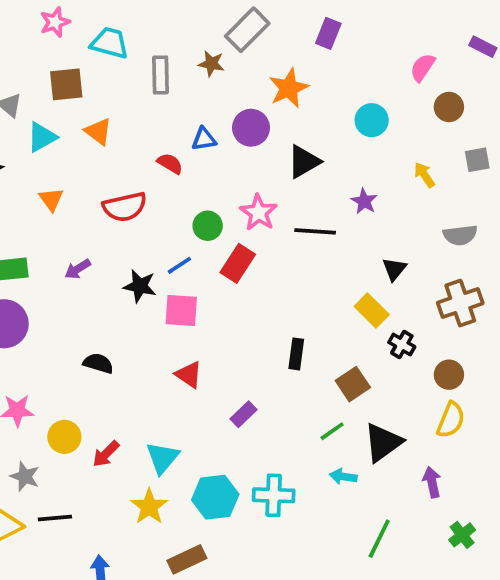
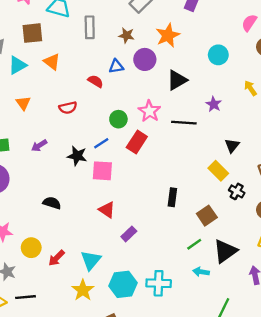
brown star: (211, 64) -> (126, 35), moved
red semicircle: (125, 207) -> (68, 108), size x0.7
purple rectangle: (243, 414) -> (129, 234), moved

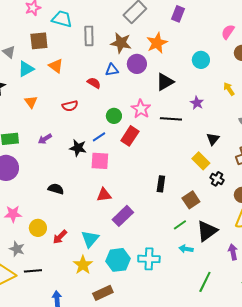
brown star: (126, 35) -> (121, 43), size x1.5
red triangle: (107, 210) -> (104, 195), turned -42
purple rectangle: (129, 234) -> (123, 216), size x1.5

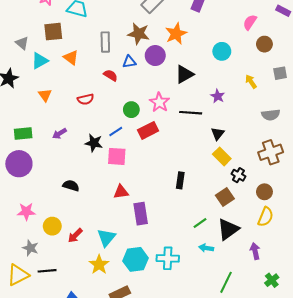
gray rectangle: (89, 36) -> (105, 42), moved
red rectangle: (130, 136) -> (148, 130), turned 30
black triangle: (213, 139) -> (218, 134), moved
brown square: (191, 200) -> (225, 197), moved
purple rectangle: (123, 216) -> (141, 214), turned -55

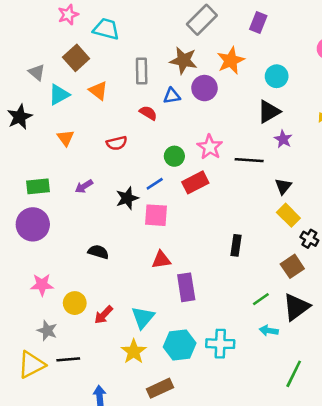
brown square: (53, 32) -> (76, 58), turned -36
cyan circle: (222, 51) -> (277, 76), moved
black triangle: (184, 74) -> (269, 112), moved
black star: (94, 143) -> (127, 198), turned -30

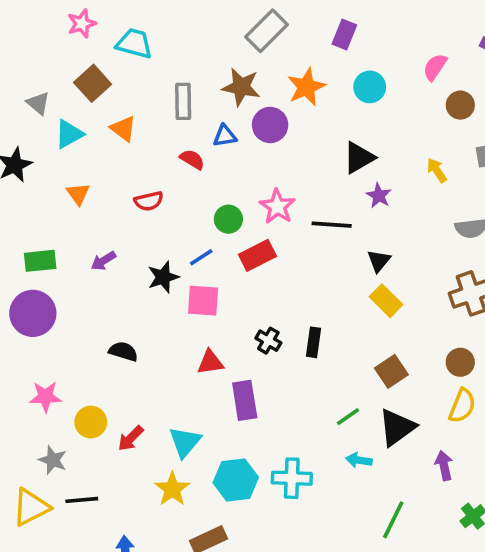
cyan circle: (277, 76) -> (370, 87), moved
black cross: (309, 239) -> (268, 341), moved

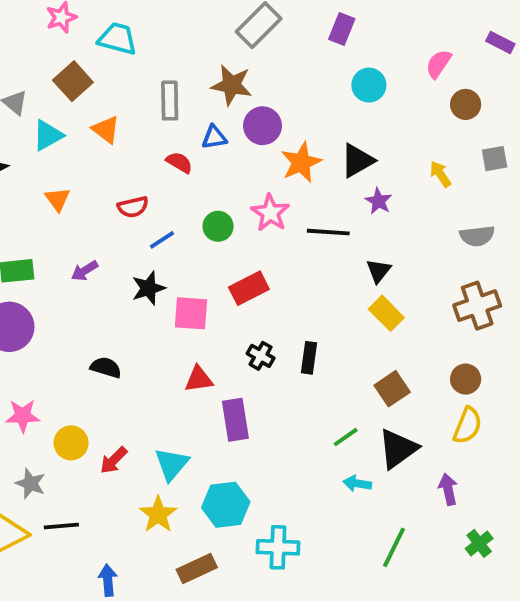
orange star: (306, 87) -> (301, 162), moved
red rectangle: (257, 255) -> (249, 288), moved
blue line: (201, 257) -> (162, 240), moved
cyan cross: (292, 478) -> (278, 547), moved

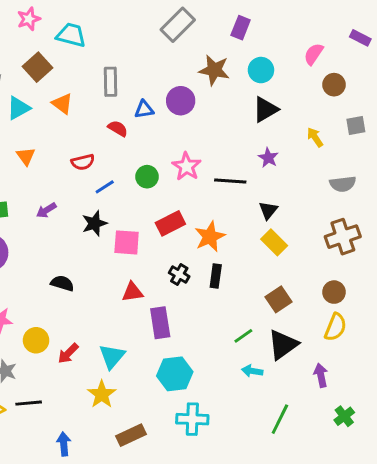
brown star: (232, 85) -> (214, 70), moved
black triangle: (357, 161) -> (265, 109), moved
orange star: (301, 162) -> (210, 237), moved
cyan hexagon: (226, 505) -> (175, 374), moved

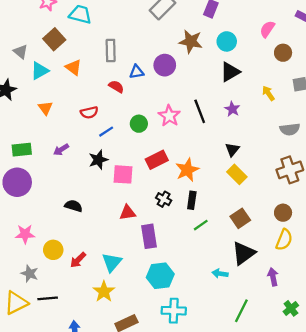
black line: (230, 181) -> (200, 111), moved, turned 65
green line: (243, 336) -> (201, 225), moved

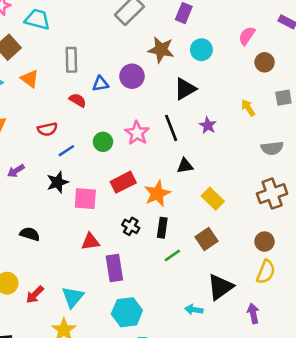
black triangle: (230, 72) -> (185, 89), moved
black triangle: (232, 150) -> (185, 166), moved, turned 42
brown square: (240, 218) -> (206, 239), moved

